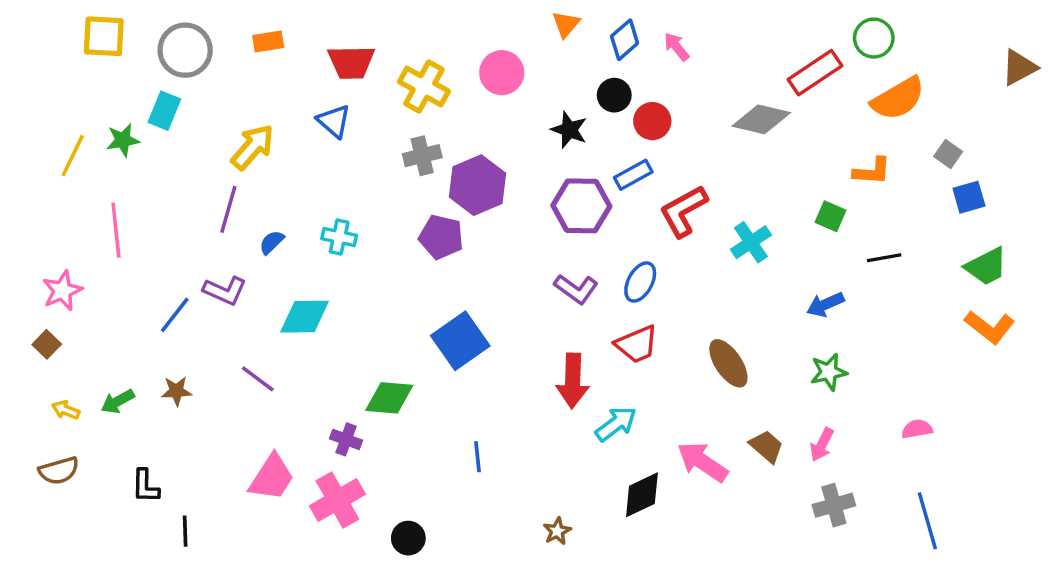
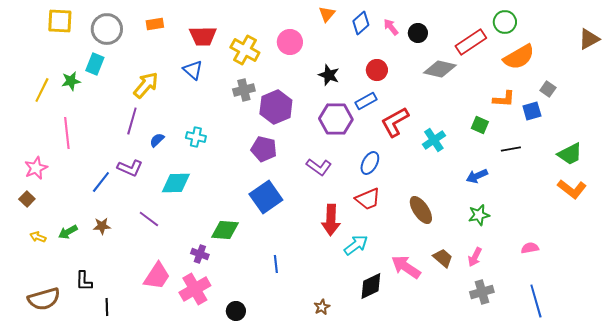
black circle: (614, 95) -> (418, 33), moved
blue square: (969, 197) -> (532, 111), moved
purple pentagon: (441, 237) -> (264, 149), moved
purple L-shape: (576, 289) -> (319, 167), moved
brown semicircle: (59, 471) -> (44, 299), moved, size x1.4

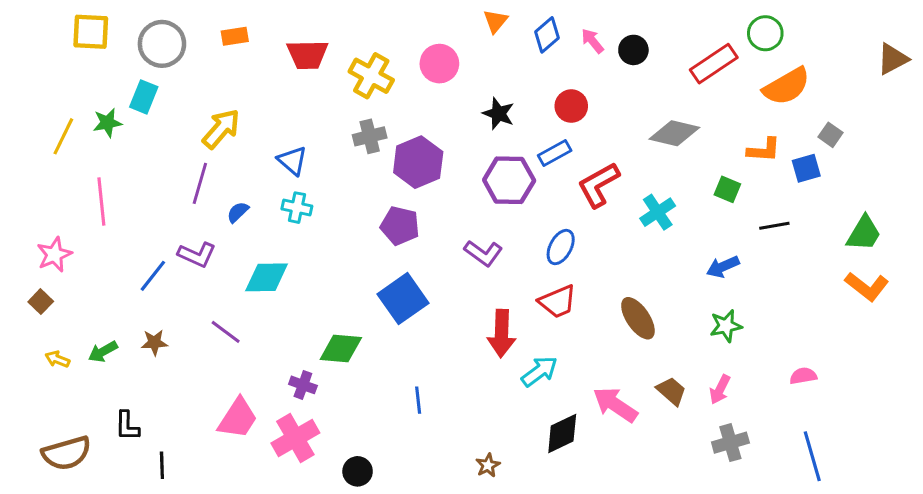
gray diamond: (440, 69) -> (674, 133), moved
blue triangle: (193, 70) -> (292, 161), moved
green trapezoid: (570, 154) -> (864, 233), turned -32

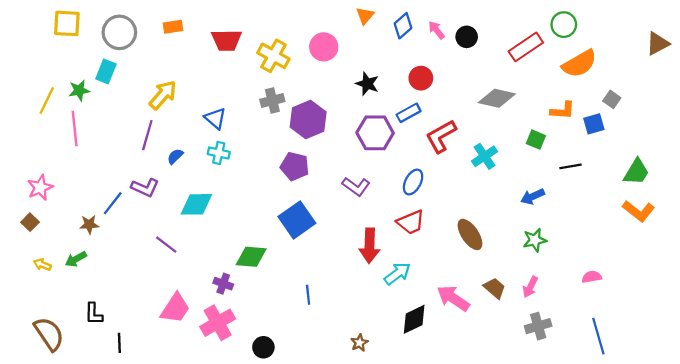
pink line: (101, 202) -> (75, 128), moved
brown star: (154, 343) -> (89, 224), moved
brown semicircle: (66, 453) -> (49, 334), turned -108

